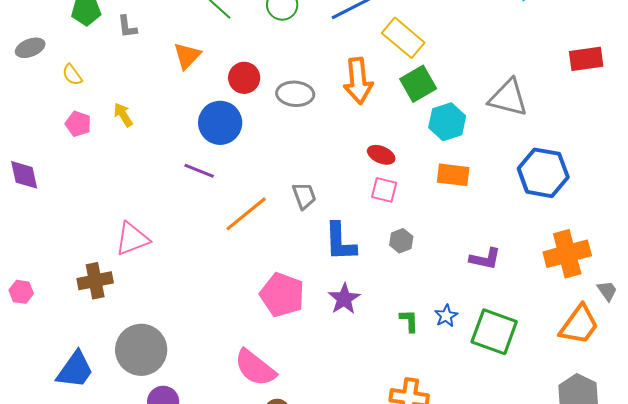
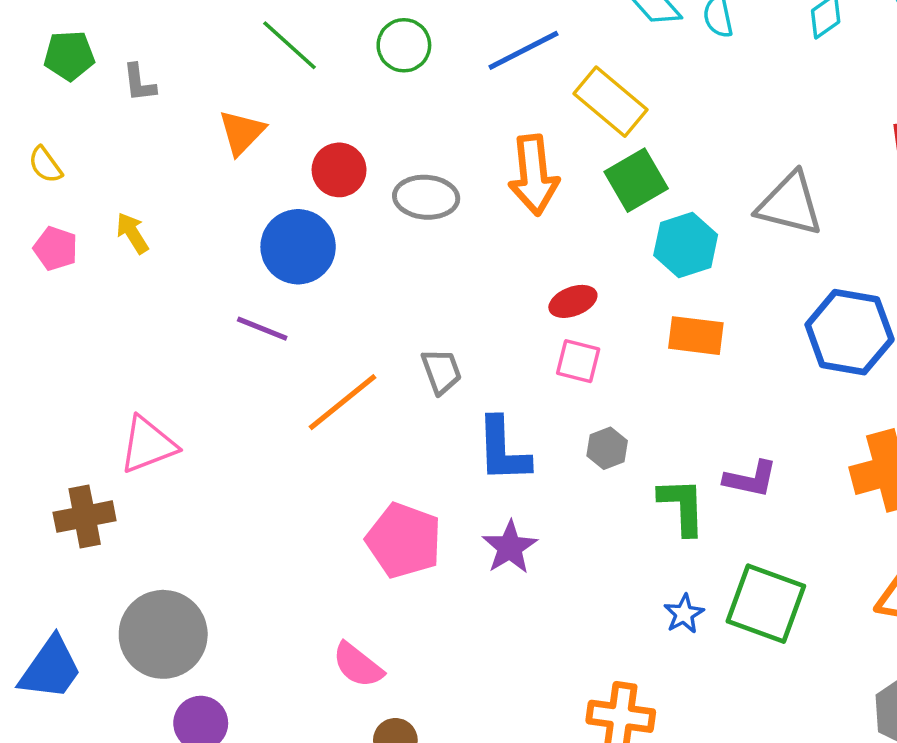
red ellipse: (381, 155) -> (573, 301), turned -44
blue star: (446, 316) -> (684, 614), moved
green L-shape: (409, 321) -> (682, 506), moved, size x1.5
pink semicircle: (255, 368) -> (358, 665), size x0.7

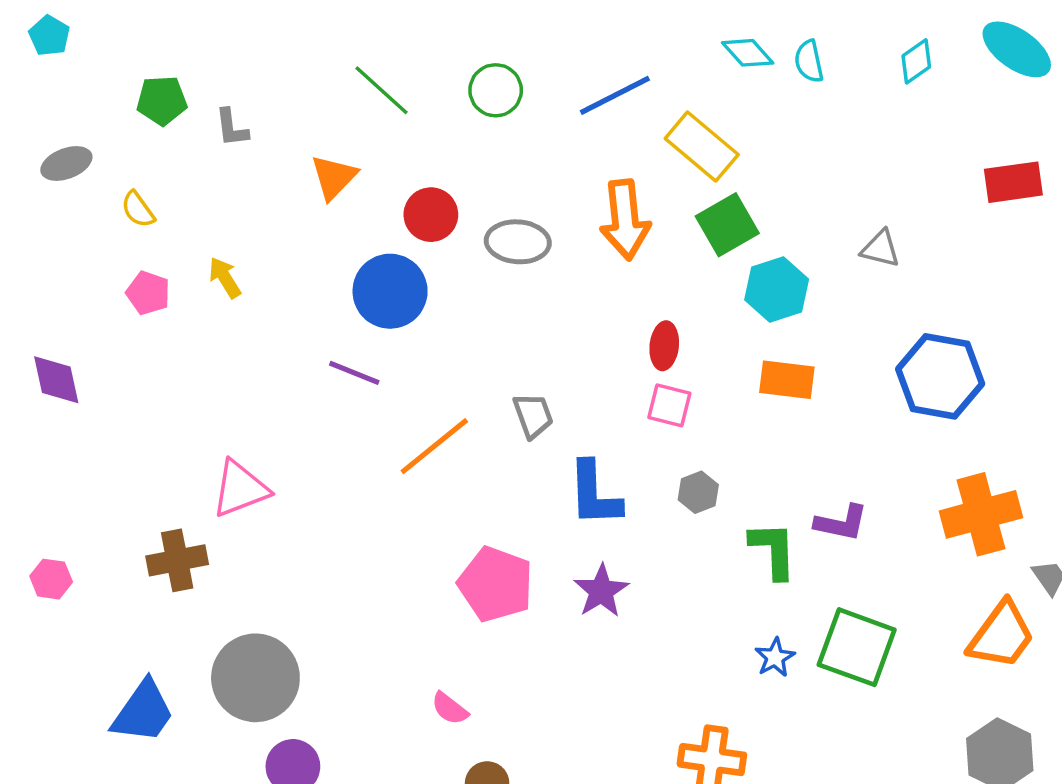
gray triangle: (790, 204) -> (881, 249), size x0.6
red ellipse: (573, 301) -> (664, 346), turned -63
pink semicircle: (358, 665) -> (450, 708), size x0.7

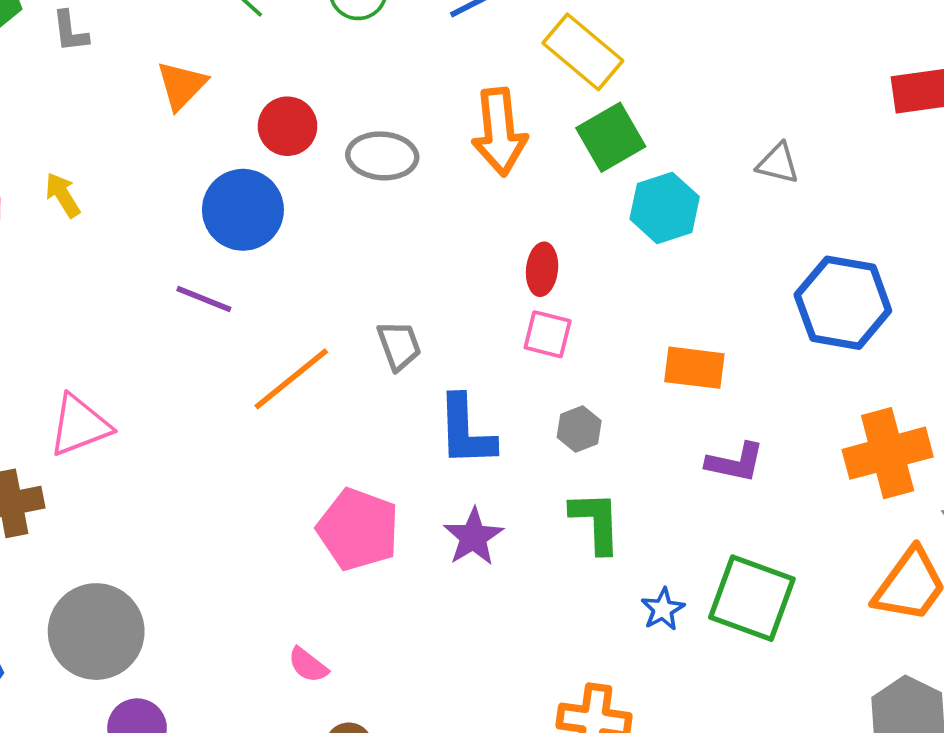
orange rectangle: (787, 380) -> (694, 368), moved
green L-shape: (773, 550) -> (596, 522), moved

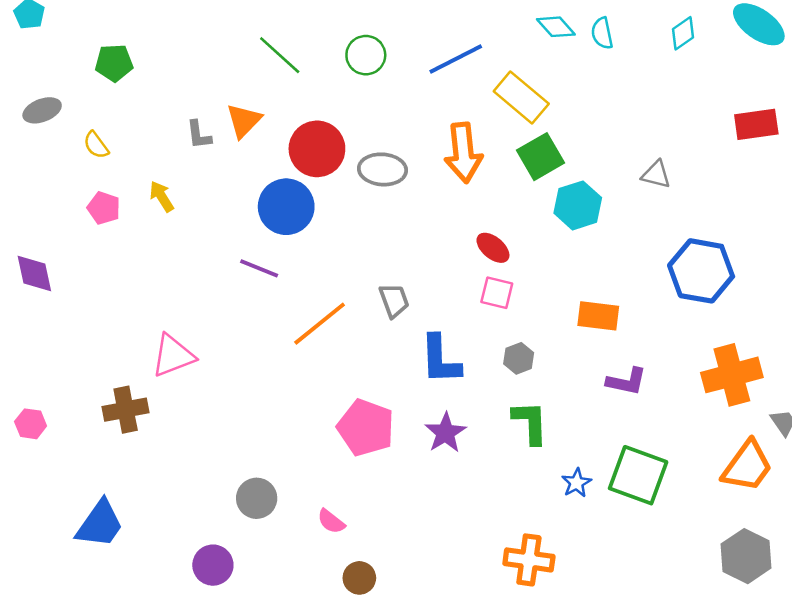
gray L-shape: (70, 31) -> (199, 135), moved
red circle: (288, 126) -> (317, 149), size x1.4
red ellipse: (542, 269) -> (493, 248), turned -56
gray circle: (96, 632) -> (257, 498), moved, size x0.6

